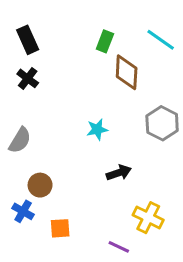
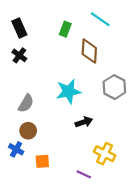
cyan line: (161, 40) -> (100, 19), moved
green rectangle: (105, 41) -> (65, 29), moved
cyan star: (97, 129) -> (69, 91), size x1.6
gray semicircle: (20, 140) -> (26, 103), moved

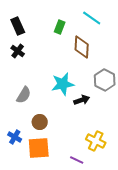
black arrow: (84, 122) -> (82, 100), moved
brown circle: (28, 131) -> (40, 122), moved
orange square: (42, 161) -> (39, 148), size x1.6

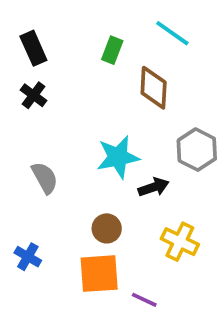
gray semicircle: (24, 95) -> (45, 178), turned -60
brown circle: (40, 122) -> (107, 228), moved
yellow cross: (96, 141) -> (180, 242), moved
orange square: (39, 148) -> (99, 274), moved

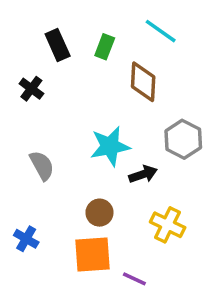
black rectangle: (33, 48) -> (58, 45), moved

